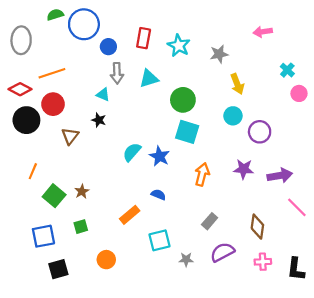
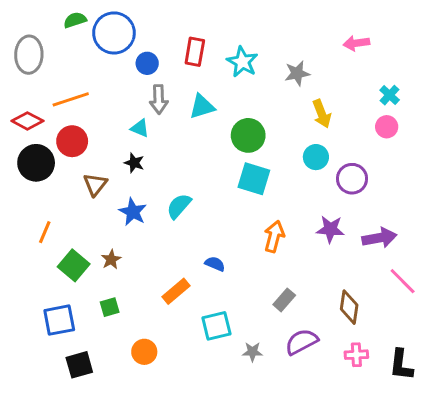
pink circle: (299, 93) -> (387, 127), moved
blue star: (160, 156) -> (133, 212), moved

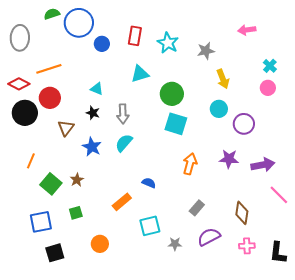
gray arrow: (159, 99) -> (123, 114), moved

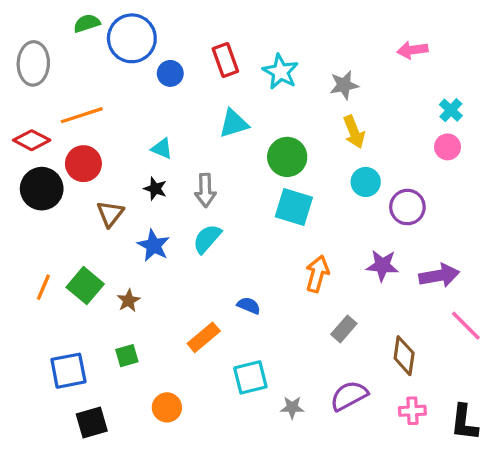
red rectangle: (135, 36) -> (225, 60), turned -30
yellow arrow: (223, 79) -> (354, 132), moved
orange line: (31, 161) -> (43, 287), moved
green square: (51, 184) -> (85, 286), moved
gray rectangle: (197, 208) -> (344, 329), moved

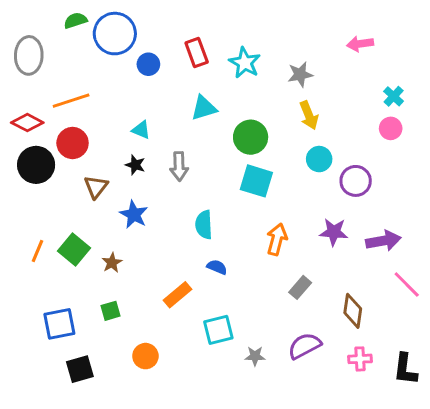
cyan semicircle: (207, 239) -> (204, 225), moved, turned -44

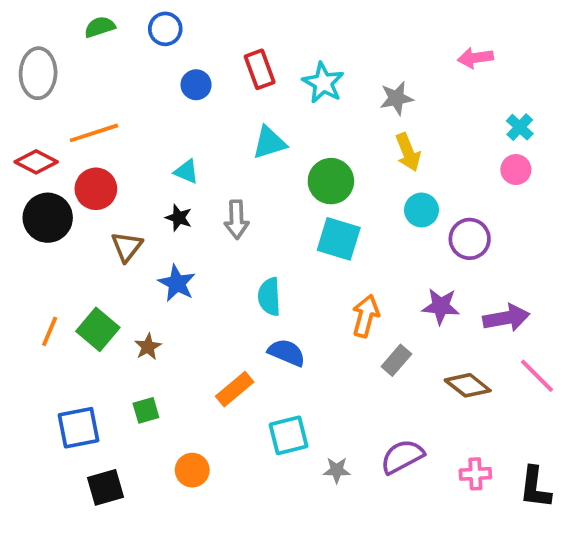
blue circle: (115, 34) -> (165, 29), moved, size x0.6
blue semicircle: (217, 267) -> (287, 353), size x1.4
gray rectangle: (300, 287) -> (396, 360), moved
brown diamond: (353, 311) -> (468, 385), moved, turned -60

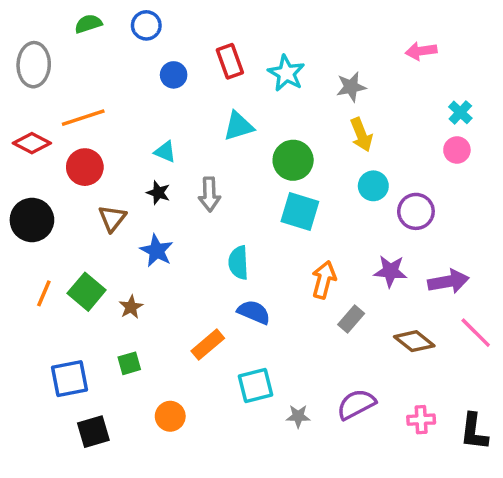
black circle: (48, 218) -> (32, 220), moved

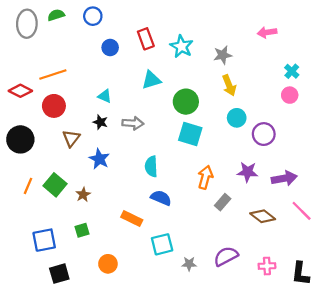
gray ellipse: (34, 65) -> (27, 24), moved
gray arrow: (209, 194) -> (133, 123), turned -84
orange rectangle: (208, 345) -> (132, 218), turned 66

